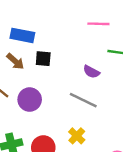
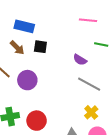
gray line: (83, 100) -> (89, 84), moved
yellow cross: (77, 136) -> (91, 112), moved

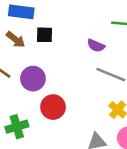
red circle: (37, 121) -> (53, 107), moved

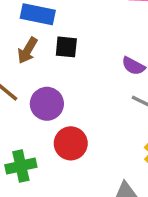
brown arrow: (16, 40) -> (28, 50), turned 78

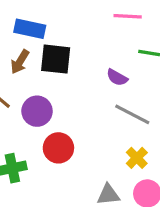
black square: (66, 47) -> (56, 59), size x1.5

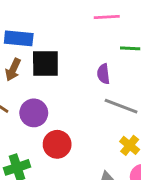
purple semicircle: (117, 77) -> (103, 74), turned 60

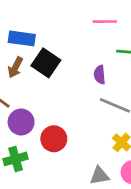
black square: (45, 63) -> (46, 63), turned 32
purple circle: (34, 113) -> (21, 122), moved

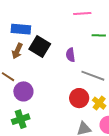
purple semicircle: (100, 75) -> (70, 55), moved
red circle: (54, 139) -> (79, 98), moved

